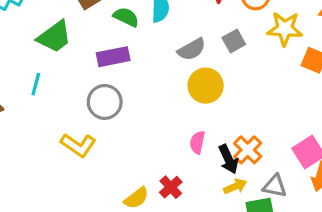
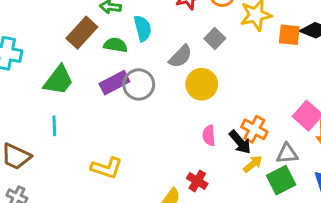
gray circle: (105, 102) -> (139, 84), moved

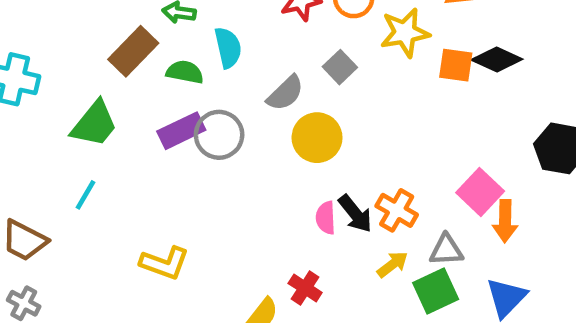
cyan line: (54, 126) -> (86, 195), turned 30
black arrow: (240, 142) -> (355, 214), moved

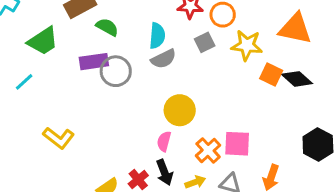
cyan semicircle: (228, 48) -> (157, 36), moved
gray square: (340, 67) -> (205, 42), moved
yellow circle: (317, 138) -> (180, 110), moved
pink square: (480, 192) -> (237, 144), moved, turned 32
black arrow: (355, 214) -> (164, 172), moved

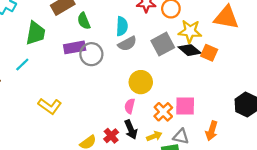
green semicircle: (107, 27) -> (84, 21), turned -140
green trapezoid: (43, 41) -> (36, 33), turned -45
gray square: (205, 42) -> (163, 44), moved, size x1.5
black diamond: (297, 79) -> (190, 50), moved

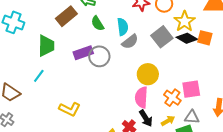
green semicircle: (84, 21) -> (98, 23), moved
yellow star: (190, 31) -> (185, 21), turned -30
pink semicircle: (130, 106) -> (141, 97), size x1.5

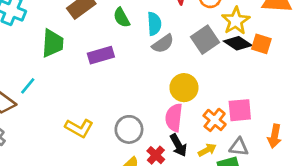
gray circle: (99, 56) -> (129, 129), moved
cyan line: (39, 76) -> (28, 86), moved

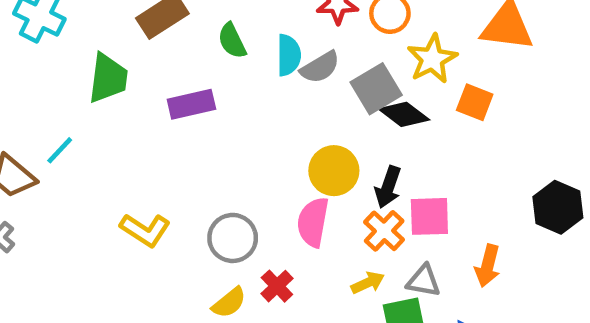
black diamond: (238, 43) -> (404, 114), moved
gray semicircle: (163, 44) -> (320, 67), moved
black arrow: (178, 145) -> (388, 187), moved, turned 45

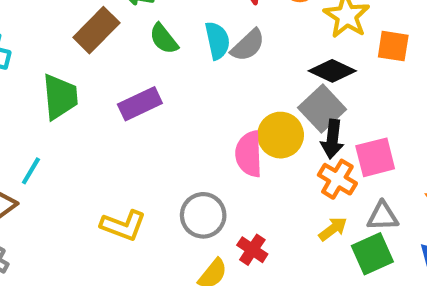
gray square: (376, 89) -> (322, 108), moved
pink semicircle: (313, 222) -> (249, 154), moved

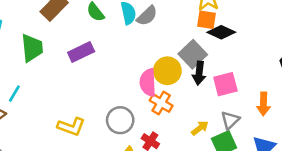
orange square: (393, 46) -> (207, 20), moved
black diamond: (332, 71) -> (221, 32), moved
orange cross: (337, 179) -> (161, 103), moved
gray triangle: (383, 216) -> (230, 120), turned -42

